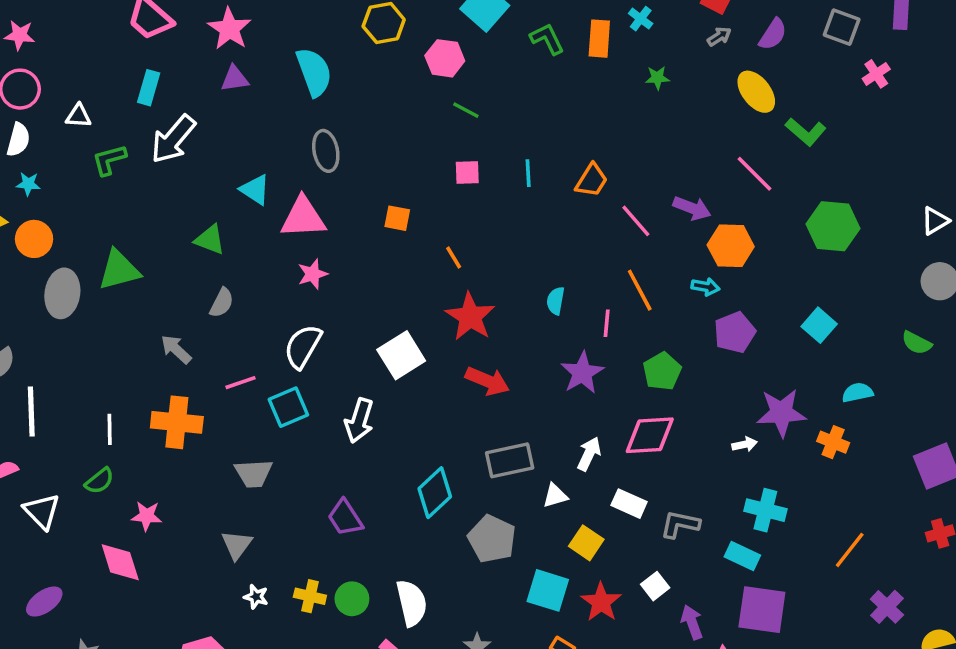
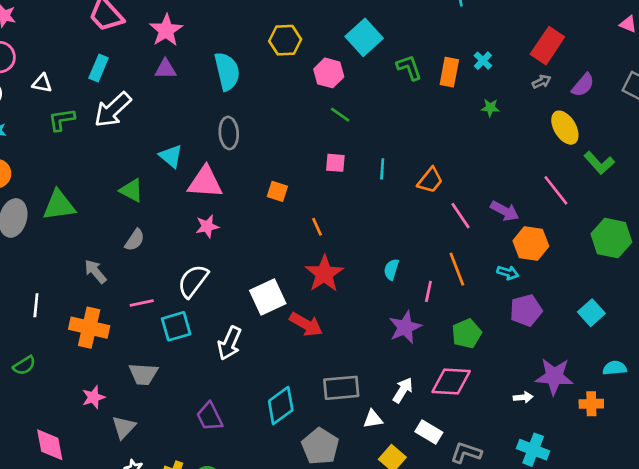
red arrow: (487, 381) -> (306, 324), moved
white line: (110, 429) -> (36, 305), moved
orange cross: (833, 442) -> (591, 404), turned -30
pink star: (147, 516) -> (93, 397), moved, turned -30
pink diamond: (120, 562) -> (50, 445), moved

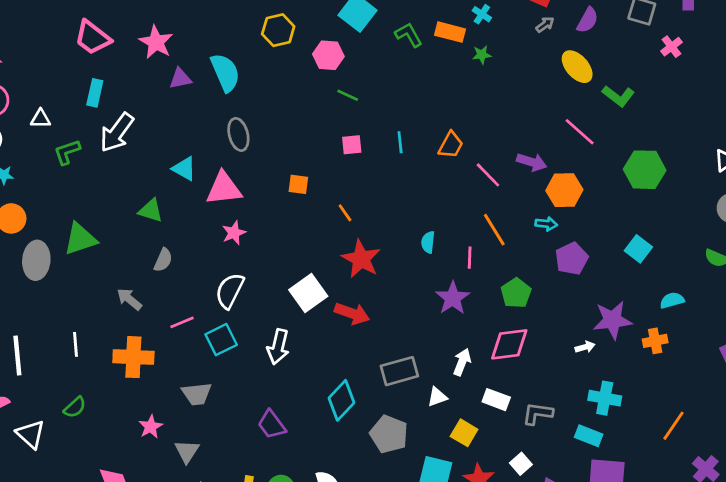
purple triangle: (165, 69) -> (180, 79), moved
orange rectangle: (449, 72) -> (450, 32), turned -76
green star: (490, 108) -> (482, 55), moved

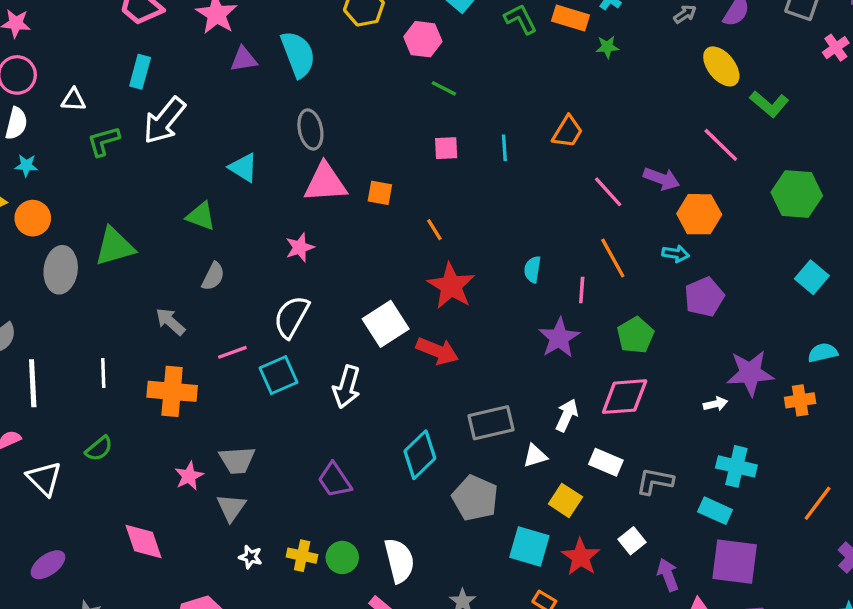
orange trapezoid: (451, 145) -> (568, 132), moved
pink triangle: (224, 188) -> (325, 183), moved
cyan square: (638, 249) -> (812, 277), moved
gray trapezoid: (197, 394) -> (237, 460), moved

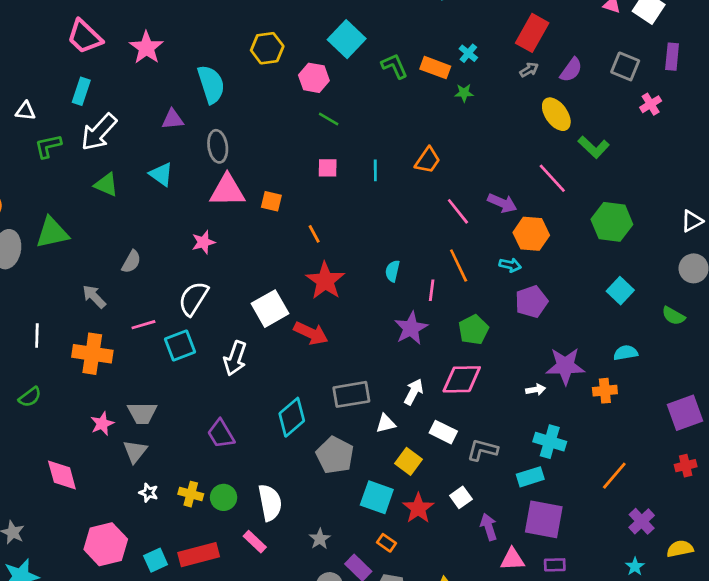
purple triangle: (244, 59) -> (173, 119), moved
green triangle: (201, 216) -> (106, 185), moved
cyan rectangle: (715, 511) -> (530, 477), turned -45

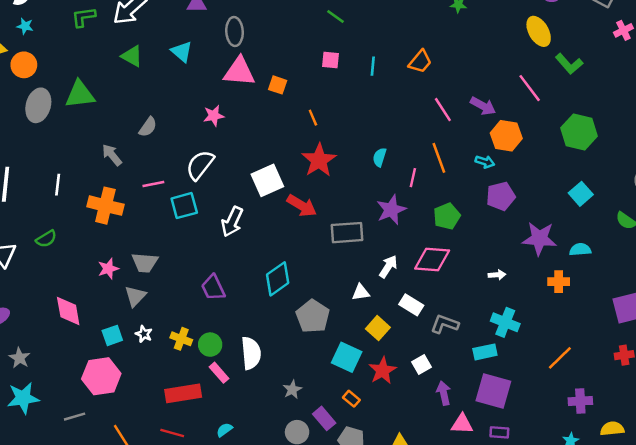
purple star: (565, 366) -> (539, 239), moved
gray rectangle: (351, 394) -> (347, 233), moved
purple cross: (642, 521) -> (580, 401), turned 35
pink rectangle: (255, 542) -> (219, 373), moved
cyan square: (156, 560) -> (112, 335), moved

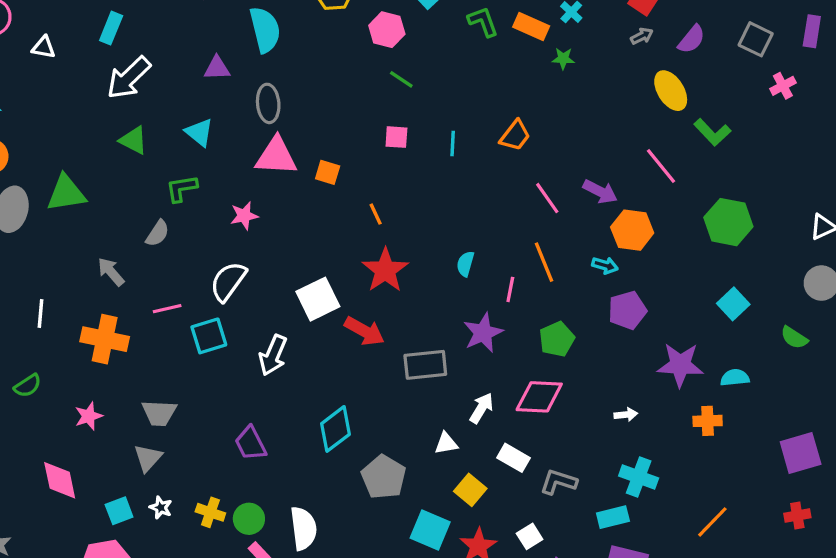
green L-shape: (84, 17) -> (182, 188), moved
pink star: (108, 269) -> (89, 416), moved

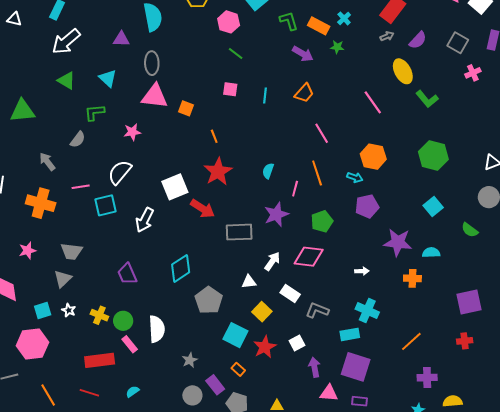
pink line: (661, 166) -> (373, 102), moved
purple arrow: (600, 192) -> (303, 54), moved

